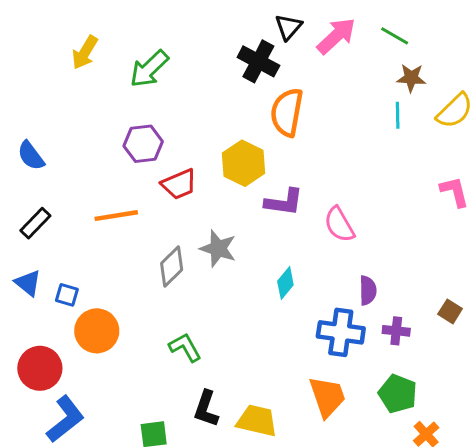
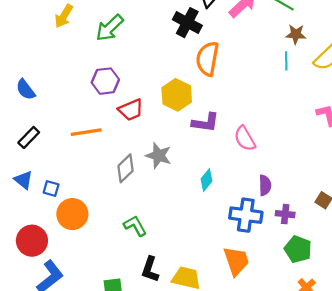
green pentagon: (398, 394) -> (298, 249), moved

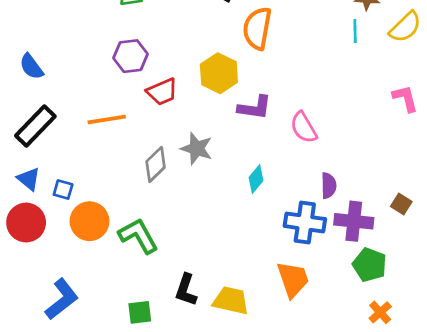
black rectangle: (29, 137) -> (35, 126), size x1.5
purple cross: (285, 214) -> (354, 221), size x1.6
green L-shape: (135, 226) -> (138, 236), moved, size x1.4
red circle: (32, 241) -> (26, 223), moved

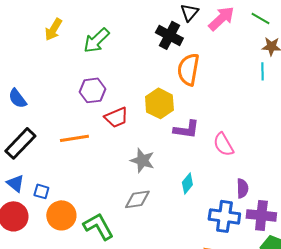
gray diamond: (156, 164) -> (137, 199), moved, turned 36

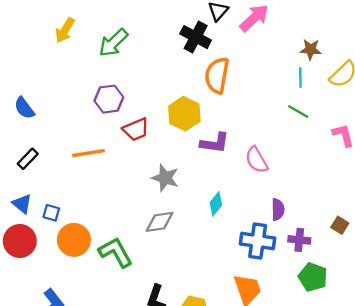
green line: (260, 18) -> (298, 111), moved
black rectangle: (20, 143) -> (28, 159), size x0.6
purple cross: (261, 215) -> (299, 240), size x0.7

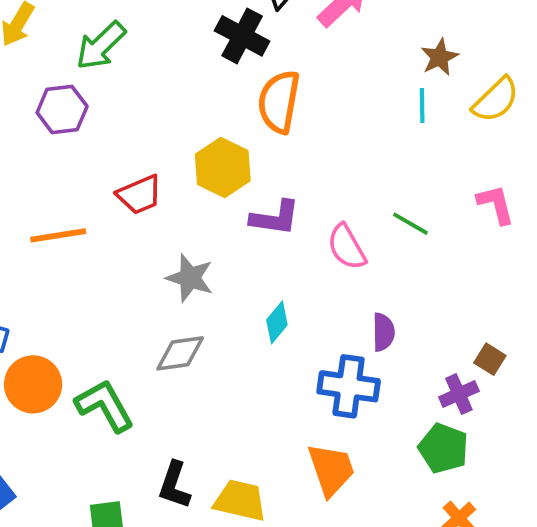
brown star: (311, 49) -> (440, 57), turned -30
purple hexagon: (109, 99) -> (62, 109), moved
green line: (298, 111) -> (411, 224), moved
purple cross: (299, 240) -> (459, 394), moved, turned -30

